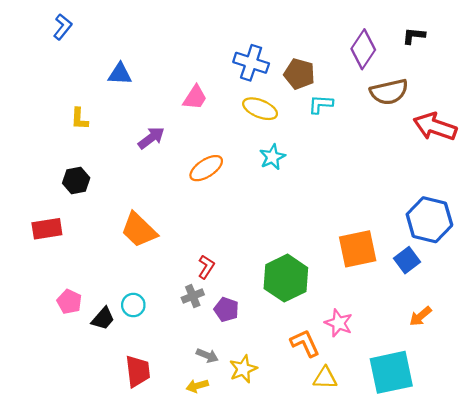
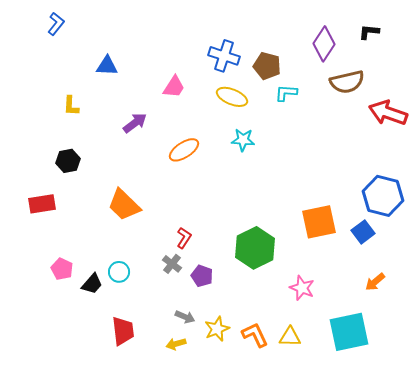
cyan star: (272, 157) -> (243, 140), turned 30
gray cross: (193, 296) -> (172, 264), turned -30
orange L-shape: (305, 343) -> (255, 335), moved

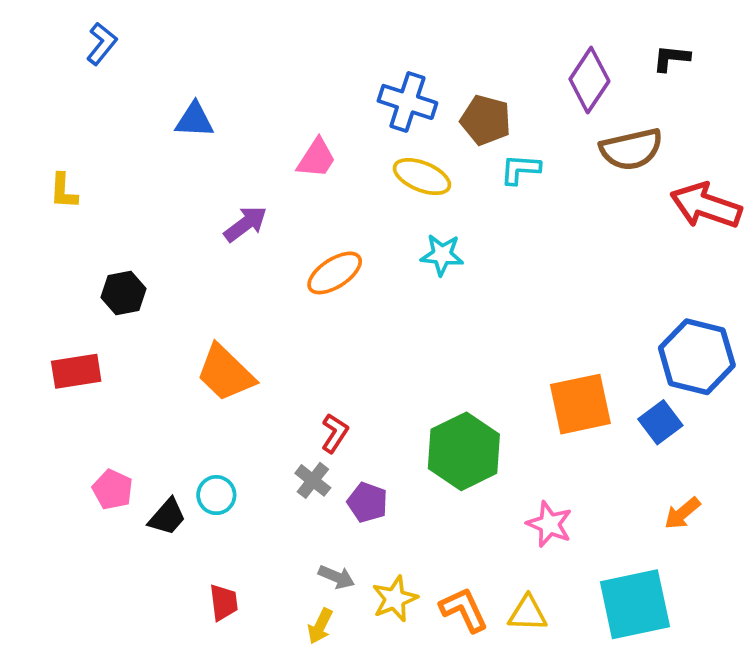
yellow L-shape: (71, 106) -> (63, 191), moved
red trapezoid: (123, 331) -> (224, 602), size x0.7
yellow arrow: (176, 344) -> (320, 626), turned -48

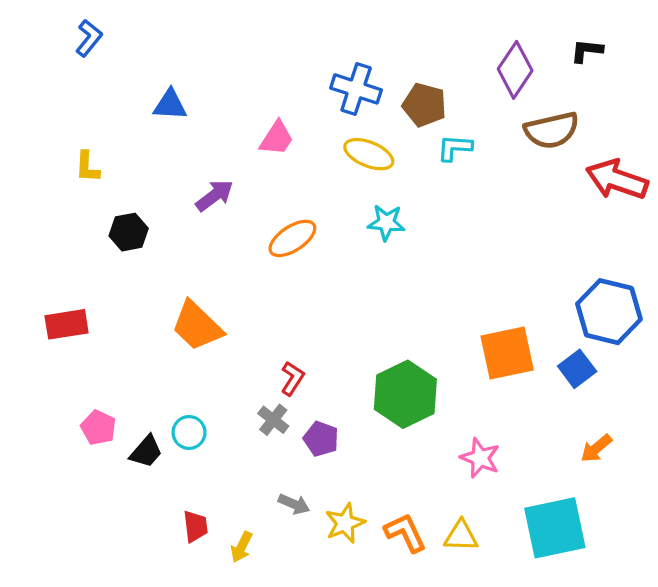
yellow L-shape: (63, 191) -> (87, 167), moved
black hexagon: (124, 293) -> (129, 232), moved
yellow arrow: (320, 626) -> (242, 547), moved

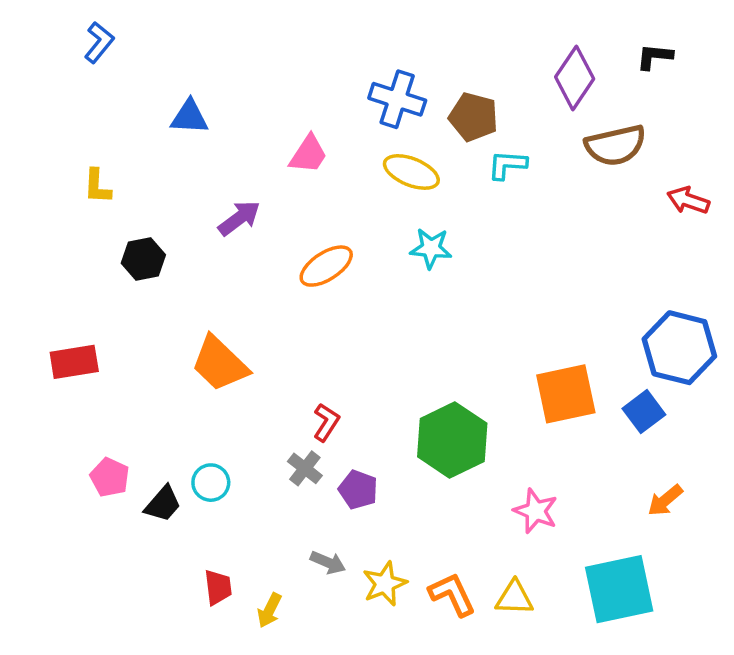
red arrow: (617, 180) -> (688, 200), size x0.6

